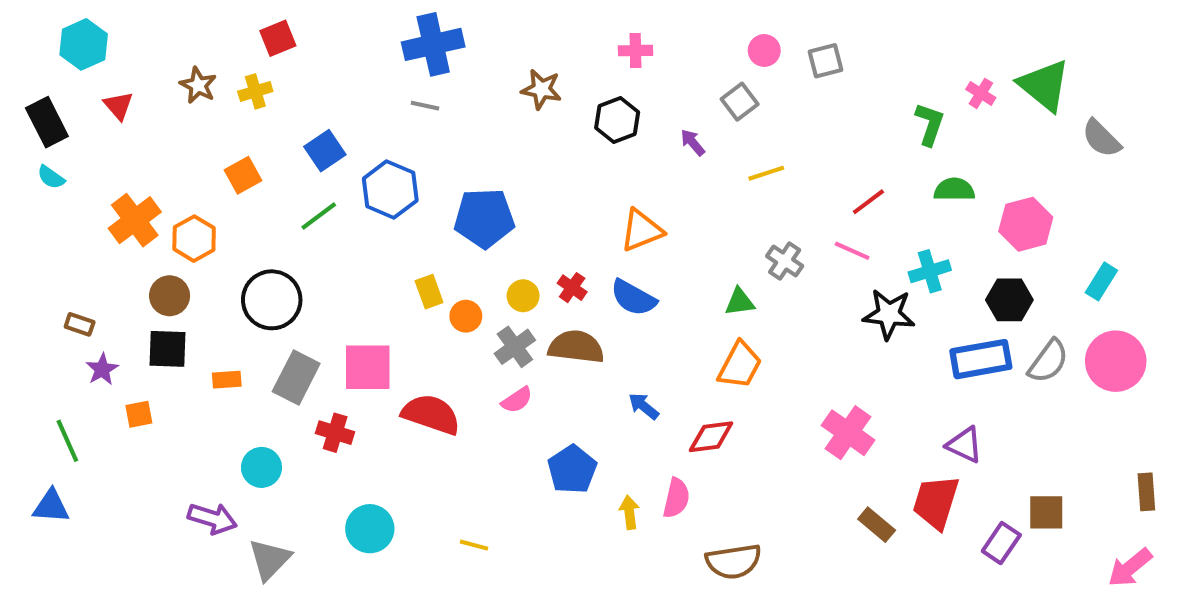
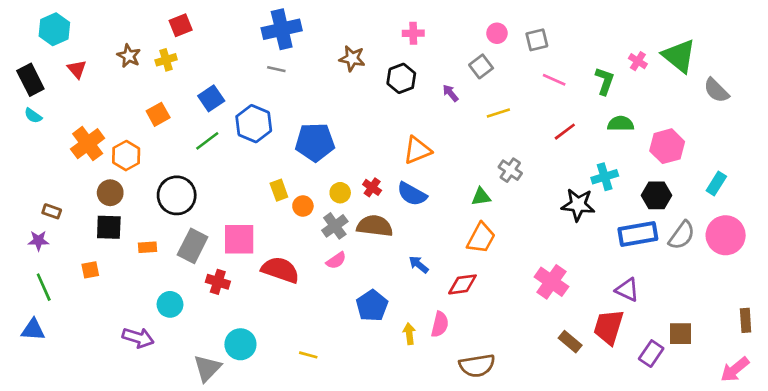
pink line: (852, 251) -> (554, 80), moved
purple star: (102, 369) -> (38, 241), moved, turned 30
gray triangle: (270, 559) -> (207, 368), moved

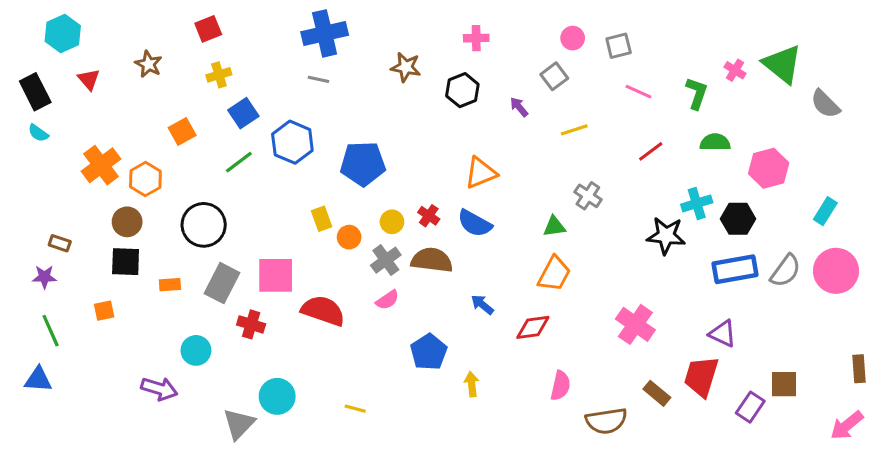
yellow cross: (166, 60) -> (219, 75), moved
black hexagon: (656, 195) -> (738, 219), moved
pink semicircle: (440, 324) -> (560, 386), moved
brown semicircle: (477, 366) -> (606, 421), moved

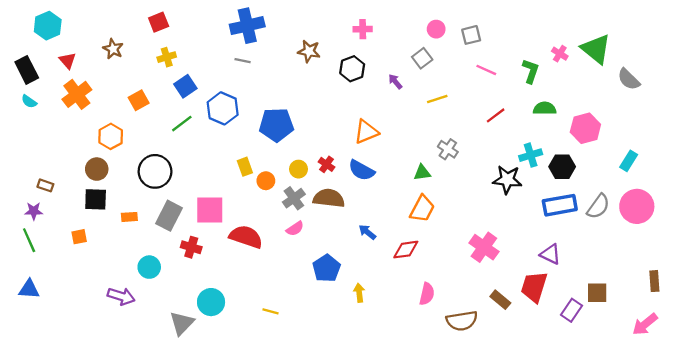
orange cross: (101, 165) -> (77, 94), moved
green line: (51, 331) -> (29, 240), moved

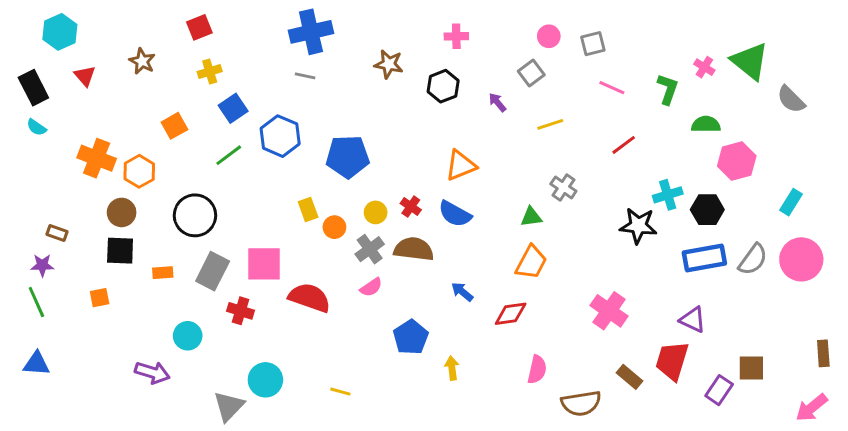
orange cross: (77, 94) -> (97, 158), moved, turned -32
green semicircle: (545, 108) -> (706, 124), moved

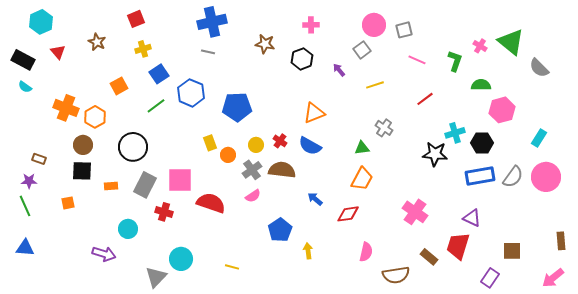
pink circle: (549, 36) -> (374, 25), size x1.5
black rectangle: (33, 88) -> (23, 60), turned -35
purple rectangle: (719, 390) -> (490, 278), moved

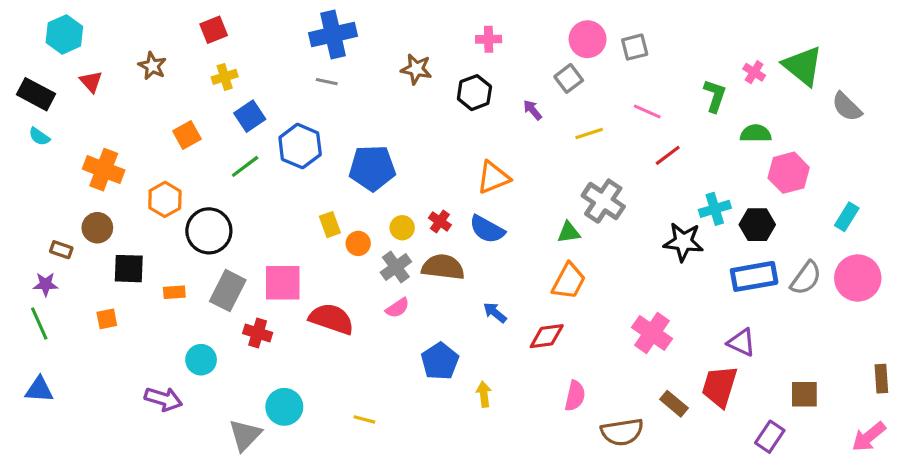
pink line: (417, 60) -> (647, 111), moved
orange hexagon: (95, 117) -> (165, 199), moved
gray cross: (384, 128) -> (603, 201), size x1.5
brown circle: (83, 145) -> (97, 228), moved

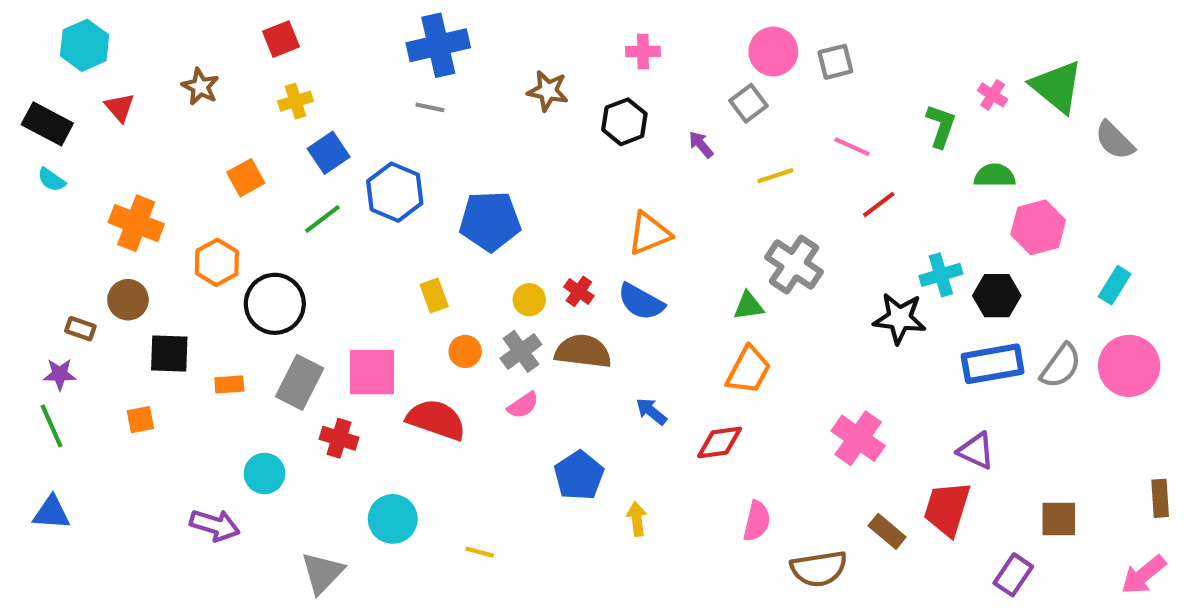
orange circle: (358, 243) -> (465, 351), moved
cyan circle: (284, 407) -> (393, 519), moved

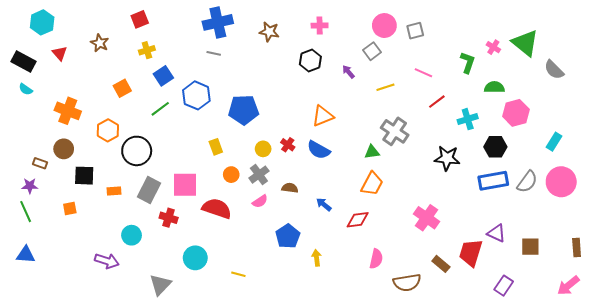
brown star: (548, 91) -> (269, 32), moved
cyan cross: (941, 275) -> (468, 119), moved
brown semicircle: (583, 351) -> (290, 188), moved, size x0.6
purple triangle: (976, 451) -> (496, 233), moved
brown square: (1059, 519) -> (530, 247), moved

